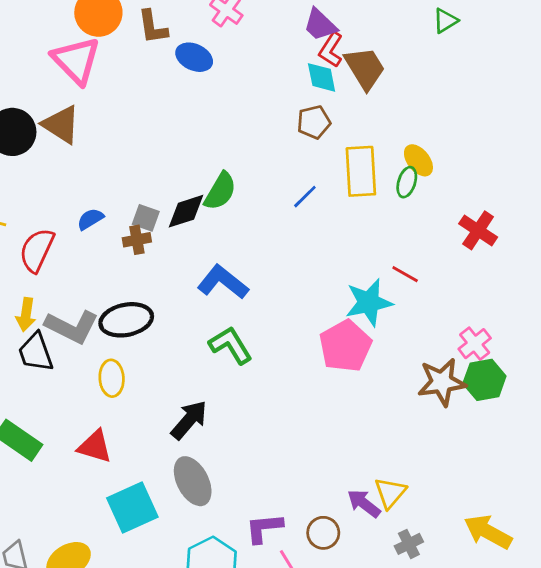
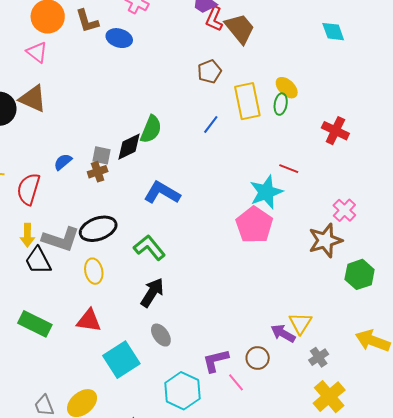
pink triangle: (76, 60) -> (37, 52), size x0.6
cyan diamond: (322, 77) -> (333, 32), moved
green L-shape: (231, 345) -> (149, 248), moved
green hexagon: (484, 380) -> (360, 274), moved
gray ellipse: (193, 481) -> (161, 335), size x0.7

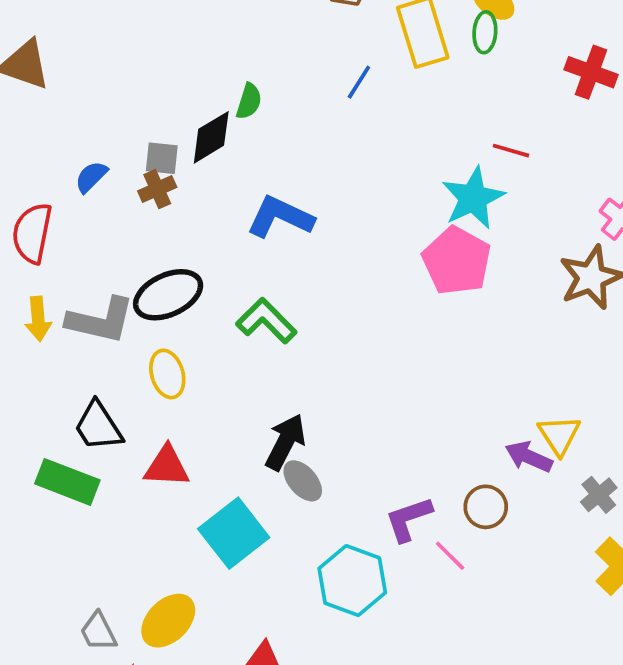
green semicircle: (151, 129) -> (249, 101), size x0.7
black trapezoid: (38, 261) -> (98, 426), moved
black arrow: (152, 292) -> (285, 442), moved

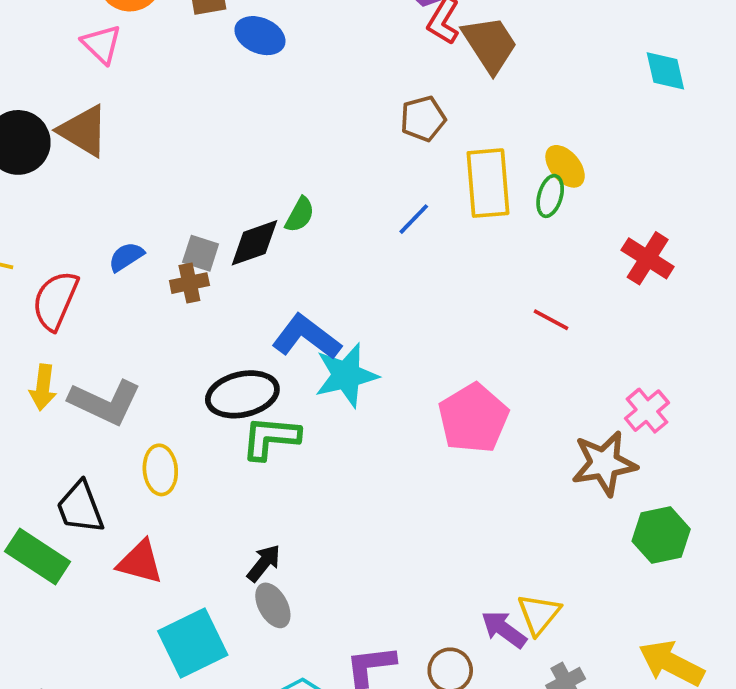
cyan star: (473, 198) -> (346, 375), moved
black ellipse: (168, 295) -> (242, 394), moved
green L-shape: (266, 321) -> (271, 438), turned -52
black arrow: (285, 442) -> (264, 563), size x0.7

